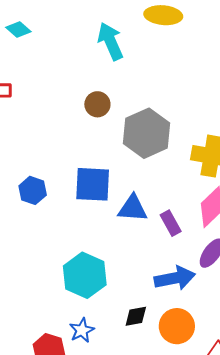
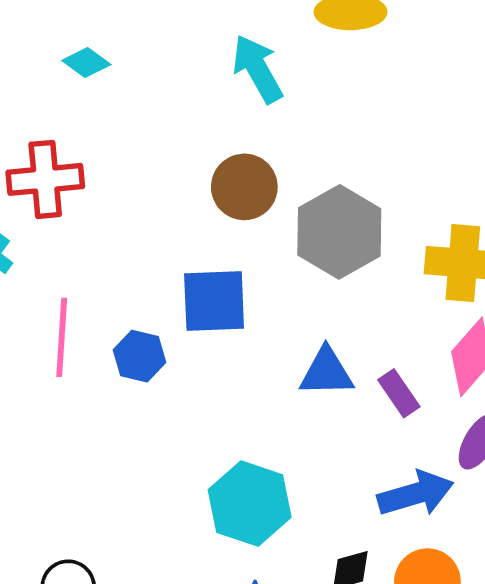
brown circle: (97, 104) -> (244, 187), size x1.4
blue square: (93, 184) -> (214, 301), moved

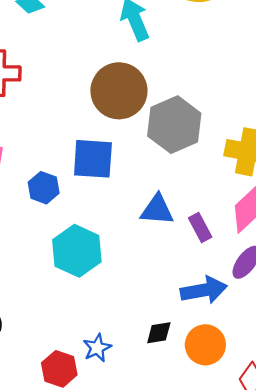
brown circle: (244, 187) -> (119, 91), size x1.4
cyan hexagon: (250, 504) -> (77, 251), moved

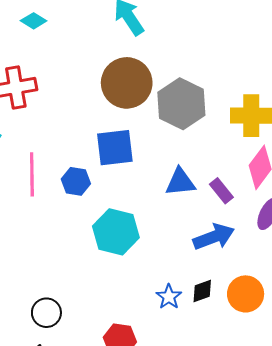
blue arrow: (204, 290) -> (214, 237), moved
blue star: (97, 348) -> (169, 297), moved

